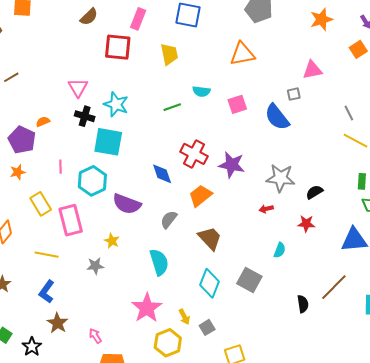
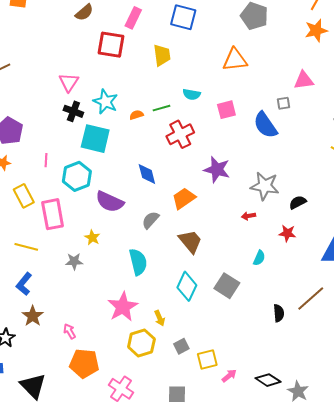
orange semicircle: (43, 122) -> (136, 115), moved
red cross: (194, 154) -> (180, 134), moved, turned 32
gray square: (207, 327) -> (181, 346), moved

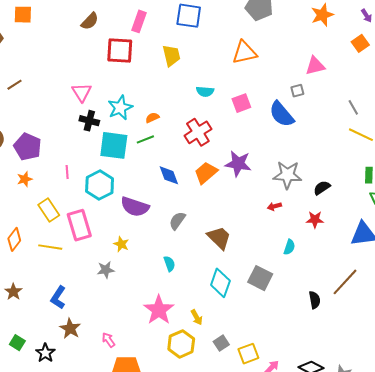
cyan star: (106, 102) -> (120, 108), turned 30
green line: (161, 108) -> (145, 139), moved
orange trapezoid: (184, 198) -> (206, 173), moved
yellow line: (26, 247) -> (50, 247), moved
cyan semicircle: (138, 262) -> (169, 264), size x0.6

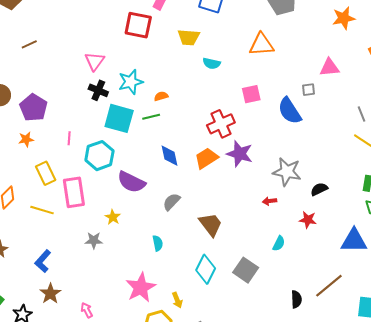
yellow trapezoid: (171, 56) -> (189, 37), turned 100
cyan semicircle: (205, 91) -> (212, 63), moved
red cross: (198, 132) -> (221, 124), moved

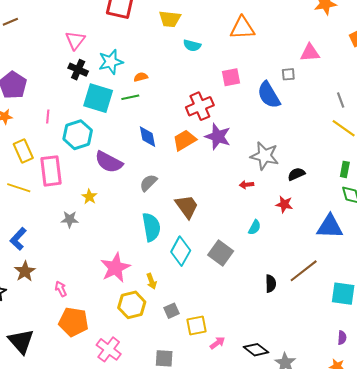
cyan semicircle: (158, 243) -> (151, 227), moved, size x1.8

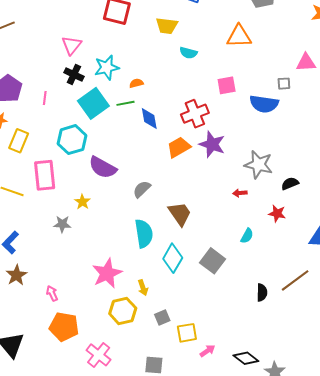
blue semicircle: (269, 95) -> (264, 104), turned -52
cyan square: (98, 98) -> (93, 103), turned 36
pink line: (48, 117) -> (45, 98), moved
blue diamond: (148, 137) -> (149, 119), moved
yellow rectangle: (23, 151) -> (19, 141), moved, turned 45

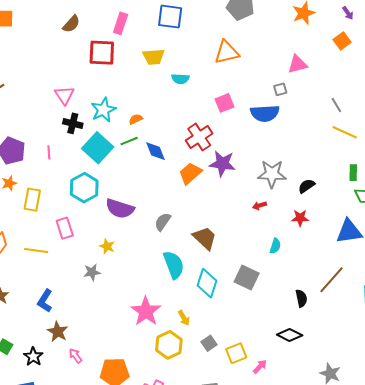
pink rectangle: (45, 175) -> (65, 228), size x0.7
pink arrow: (52, 293) -> (75, 356), moved
black diamond: (246, 358) -> (290, 335), moved

